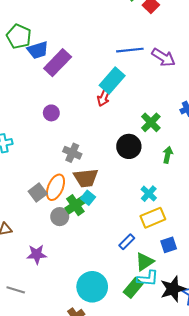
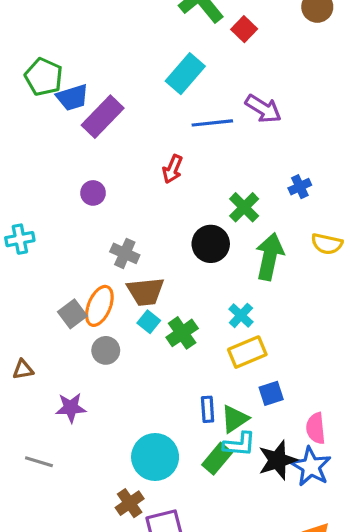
blue line: (130, 50) -> (212, 123), moved
cyan rectangle: (112, 80) -> (185, 74), moved
green arrow: (168, 155) -> (270, 257), size x1.8
green cross: (75, 205) -> (182, 333), moved
blue rectangle: (127, 242) -> (208, 409), moved, turned -49

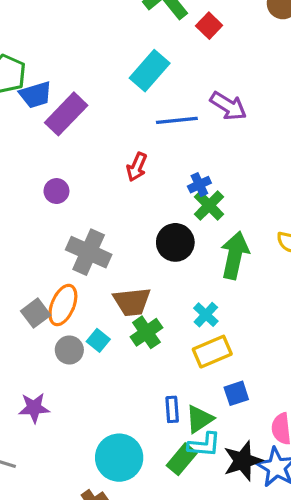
blue cross: (300, 187) -> (199, 185), moved
gray cross: (125, 253) -> (89, 252), size x1.5
brown trapezoid: (146, 292) -> (132, 302), moved
cyan square: (149, 322) -> (98, 340), moved

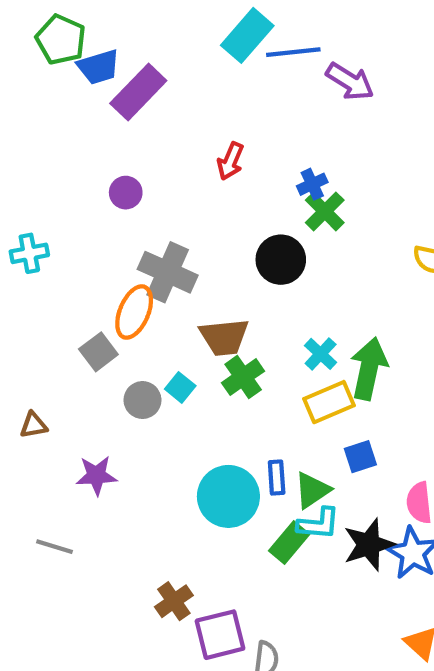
blue line: (177, 120) -> (293, 52), moved
green arrow: (235, 255) -> (369, 369), moved
orange ellipse: (63, 305) -> (134, 312), moved
cyan circle: (119, 458) -> (228, 496), moved

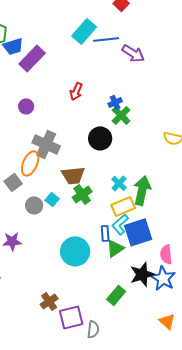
blue square: (360, 457) -> (138, 232), size x1.8
blue rectangle: (277, 478) -> (105, 233), moved
cyan L-shape: (319, 524) -> (120, 224), moved, turned 135
green rectangle: (289, 543) -> (116, 295), moved

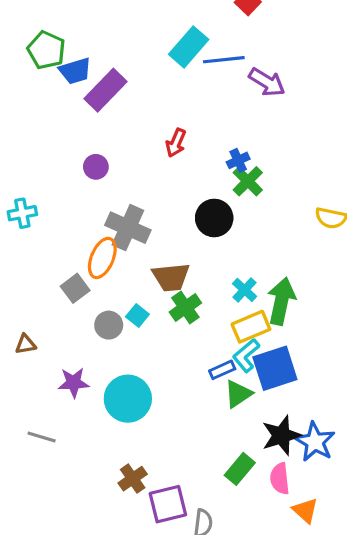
blue rectangle: (105, 233) -> (222, 370), turned 70
cyan circle: (75, 251) -> (128, 399), moved
pink semicircle: (166, 254) -> (280, 479), moved
orange triangle: (167, 321) -> (305, 511), moved

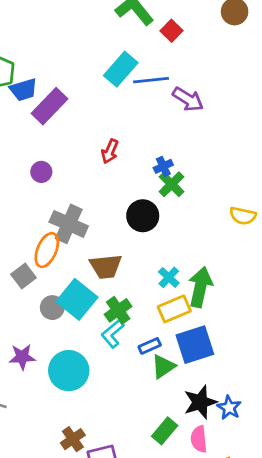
green cross: (185, 308) -> (118, 310), moved
cyan square: (137, 316) -> (77, 299), size x2.0
cyan L-shape: (246, 355) -> (113, 334), moved
blue star: (315, 442) -> (229, 408), size x0.7

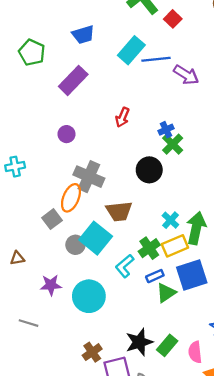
blue trapezoid: (24, 90) -> (83, 35), moved
green cross: (118, 310) -> (149, 248), moved
black star: (200, 402) -> (139, 342), moved

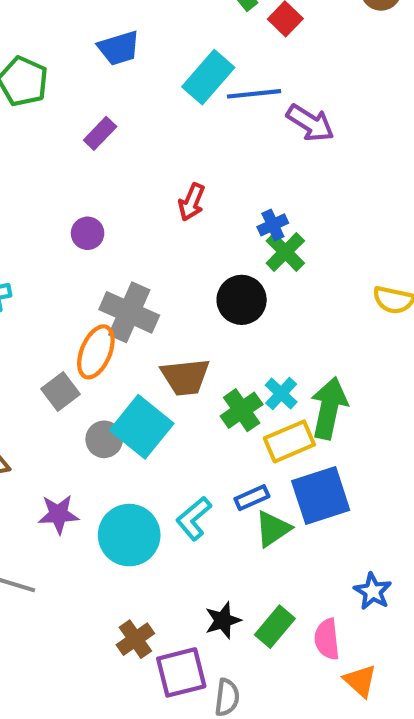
purple rectangle: (73, 80) -> (100, 133), size x0.6
green cross: (149, 248) -> (242, 410), moved
cyan L-shape: (125, 266) -> (194, 518), moved
black star: (139, 342) -> (223, 620), size x0.7

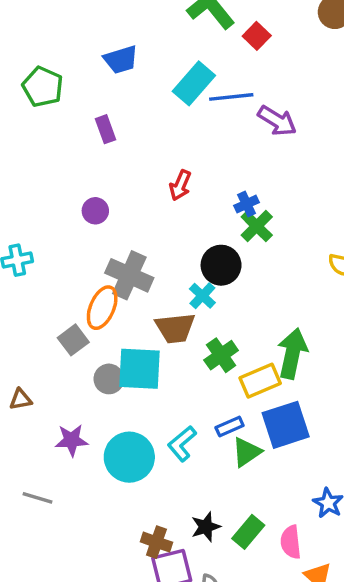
purple rectangle: (100, 133) -> (106, 129), turned -64
cyan cross: (281, 394) -> (202, 296), moved
cyan square: (142, 427) -> (140, 369), turned -36
brown cross: (135, 639) -> (156, 542), moved, turned -36

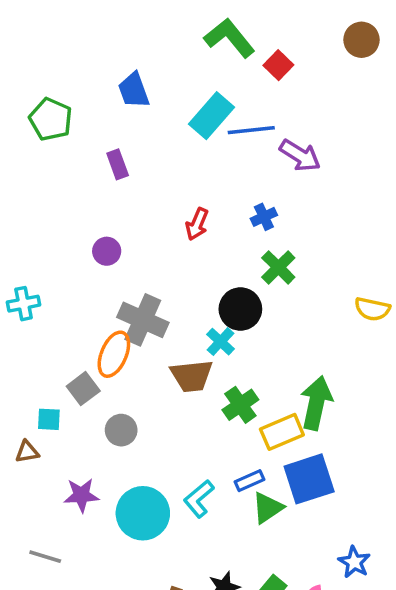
blue trapezoid: (121, 60) -> (134, 90), turned 87
blue cross: (247, 204) -> (264, 217), moved
cyan square: (140, 369) -> (49, 419), moved, size x0.5

